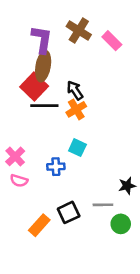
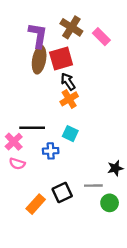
red square: (34, 86) -> (61, 59), moved, turned 30
black line: (44, 106) -> (32, 128), moved

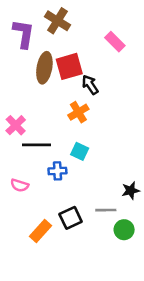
brown cross: (71, 27) -> (57, 21), moved
purple L-shape: (38, 35) -> (24, 34), moved
black arrow: (68, 82) -> (90, 85), moved
pink cross: (14, 142) -> (16, 125), moved

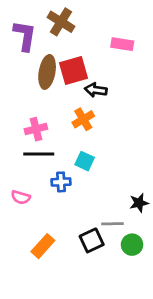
pink rectangle: (115, 42) -> (122, 44), turned -36
black arrow: (90, 85) -> (96, 90), turned -48
pink cross: (16, 125) -> (36, 129), moved, turned 30
black square: (71, 218) -> (92, 240), moved

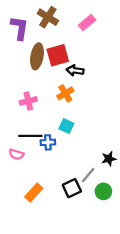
pink rectangle: (122, 44) -> (87, 23), moved, turned -49
black line: (39, 154) -> (30, 136), moved
gray line: (113, 224) -> (88, 175), turned -49

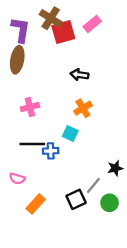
red square: (58, 55) -> (63, 32), moved
brown ellipse: (37, 56) -> (17, 60), moved
orange cross: (65, 93) -> (83, 108), moved
pink semicircle: (16, 154) -> (17, 179), moved

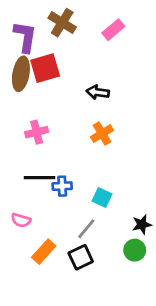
red square: (63, 32) -> (45, 68), moved
cyan square: (70, 134) -> (102, 198), moved
black star: (115, 168) -> (142, 225), moved
gray line: (93, 185) -> (86, 229), moved
black square: (76, 199) -> (81, 257), moved

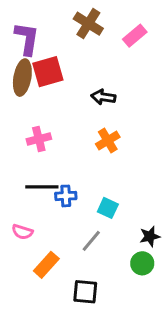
brown cross: (62, 23) -> (88, 24), moved
pink rectangle: (113, 30) -> (135, 36), moved
black square: (81, 257) -> (85, 292), moved, turned 30

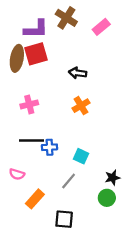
purple L-shape: (27, 39) -> (36, 29), moved, turned 80

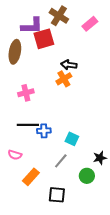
red square: (36, 54) -> (44, 39), moved
orange cross: (81, 106) -> (64, 79), moved
green circle: (107, 198) -> (87, 176), moved

